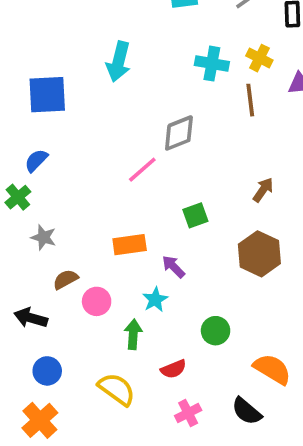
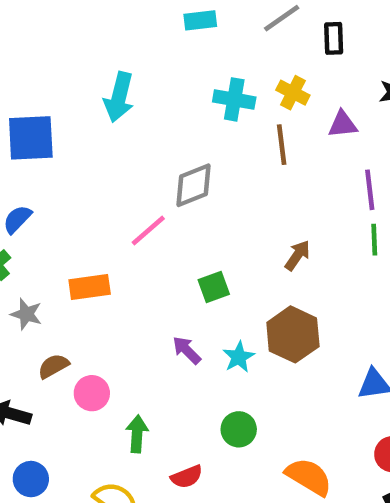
orange rectangle: (130, 245) -> (90, 287), moved
cyan star: (155, 300) -> (239, 357), moved

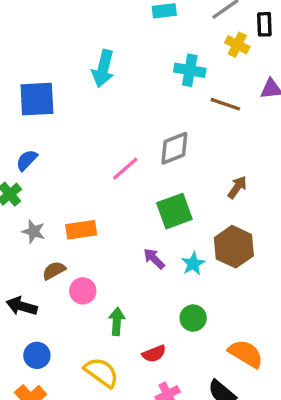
yellow cross: (293, 93) -> (237, 45), moved
brown line: (282, 145) -> (225, 104), turned -64
gray diamond: (194, 185) -> (174, 148), moved
orange rectangle: (90, 287) -> (81, 230), moved
green square: (214, 287) -> (174, 211), size x1.5

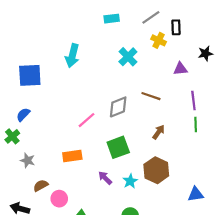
cyan cross: (190, 70) -> (128, 57), turned 36
brown line: (225, 104) -> (151, 96), moved
orange rectangle: (81, 230) -> (72, 156), moved

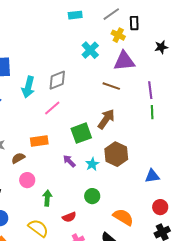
cyan arrow: (72, 56) -> (28, 87), moved
purple triangle: (180, 69) -> (124, 61), moved, size x1.6
gray diamond: (118, 107) -> (57, 80), moved
brown arrow: (159, 132) -> (106, 119), moved, size x1.5
brown semicircle: (41, 186) -> (18, 158), moved

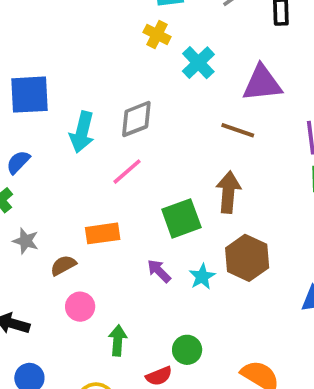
yellow cross: (118, 35) -> (157, 35), moved
brown arrow: (106, 119) -> (228, 192), turned -30
green circle: (92, 196) -> (187, 350), moved

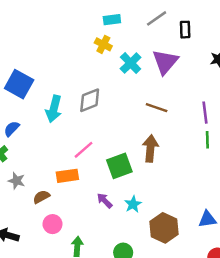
purple triangle: (262, 83) -> (165, 62), moved, turned -44
blue square: (29, 95) -> (19, 84), turned 32
pink line: (127, 172) -> (83, 150), moved
brown hexagon: (247, 258) -> (164, 228), moved

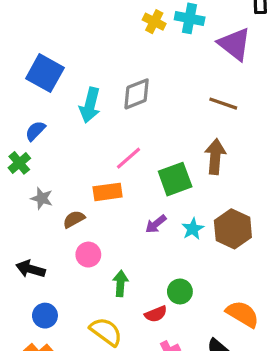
purple triangle: (165, 62) -> (235, 44), turned -32
cyan cross: (131, 63) -> (190, 18), moved, turned -35
purple arrow: (105, 201) -> (156, 224), turned -84
brown hexagon: (164, 228) -> (233, 229), moved

